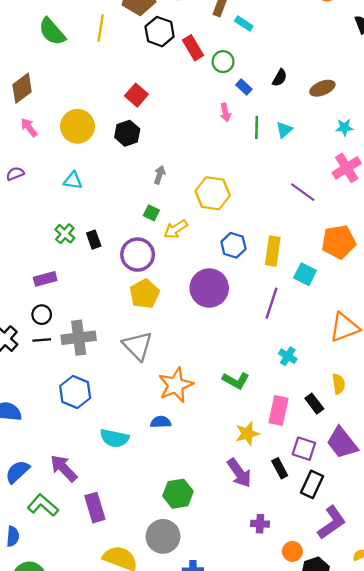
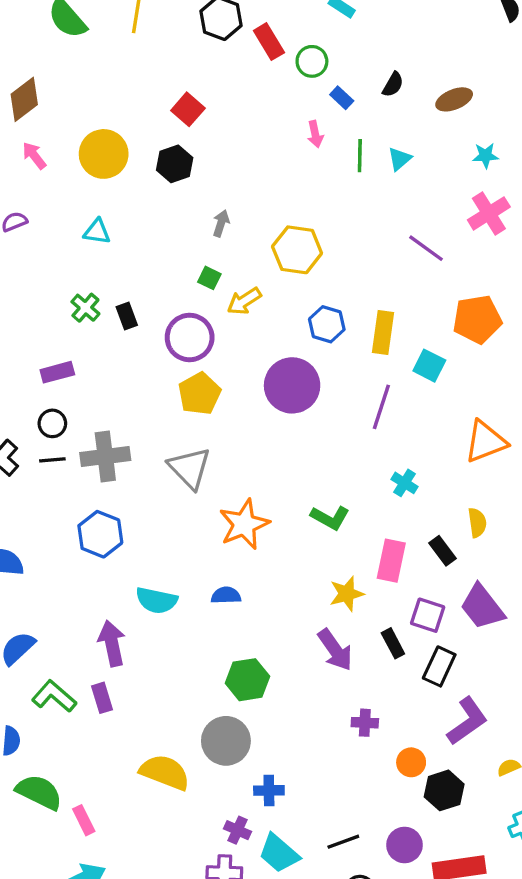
blue semicircle: (161, 422) -> (226, 595), moved
purple arrow: (64, 468) -> (112, 643), moved, turned 32
purple rectangle: (95, 508) -> (102, 698), moved, size x0.7

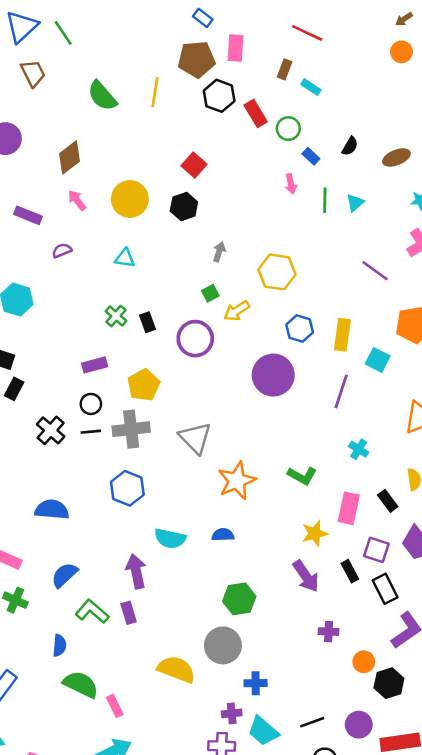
green square: (209, 278) -> (210, 293), turned 36
yellow pentagon: (200, 394) -> (144, 385), moved
black rectangle: (439, 666) -> (385, 589), turned -52
purple cross: (238, 830) -> (232, 713), turned -30

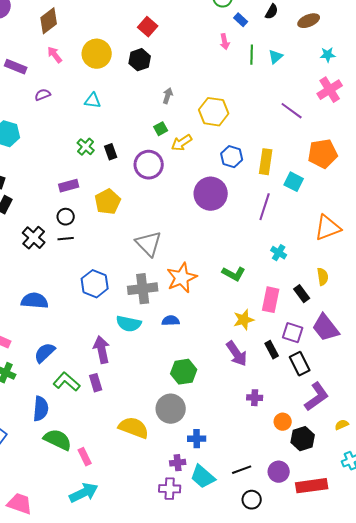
gray cross: (131, 429) -> (143, 289), moved
blue semicircle: (59, 645) -> (41, 409), size x1.4

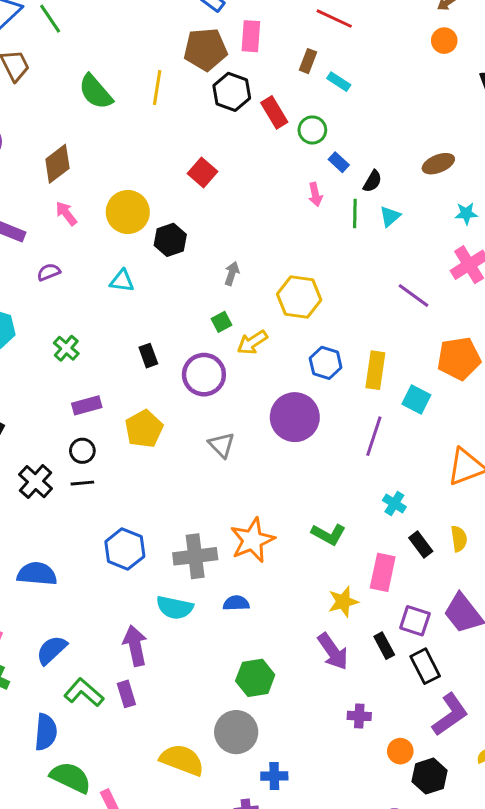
black semicircle: (272, 12) -> (372, 181), moved
black hexagon: (140, 60) -> (170, 240), moved
green cross: (86, 147) -> (66, 348), moved
gray triangle: (149, 244) -> (222, 445), moved, size x0.7
black rectangle: (302, 294) -> (421, 545), moved

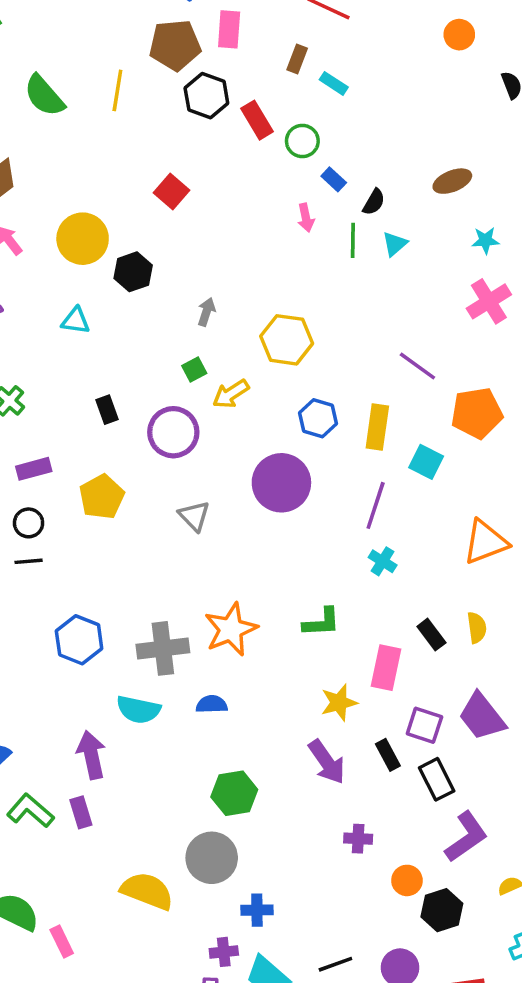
purple line: (413, 296) -> (417, 366), moved
cyan cross: (394, 504) -> (383, 561), moved
green L-shape: (328, 534) -> (322, 622), turned -32

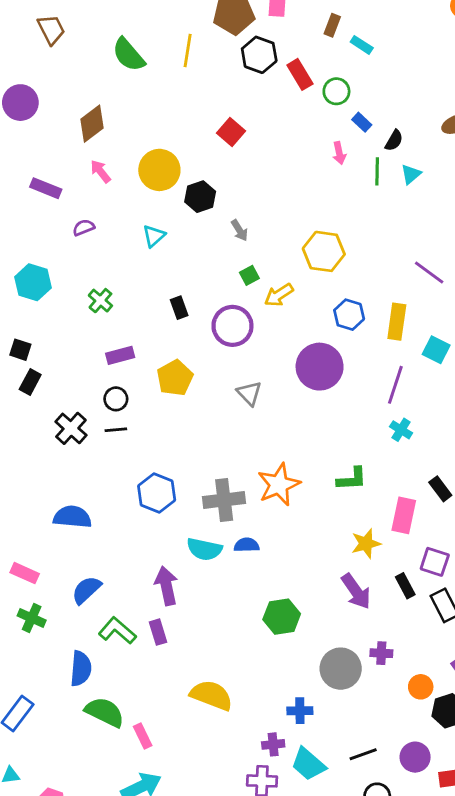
gray arrow: (206, 312) -> (239, 230), moved, turned 130
cyan triangle: (76, 321) -> (154, 236), turned -50
blue semicircle: (212, 704) -> (247, 545), moved
gray circle: (212, 858) -> (341, 669), moved

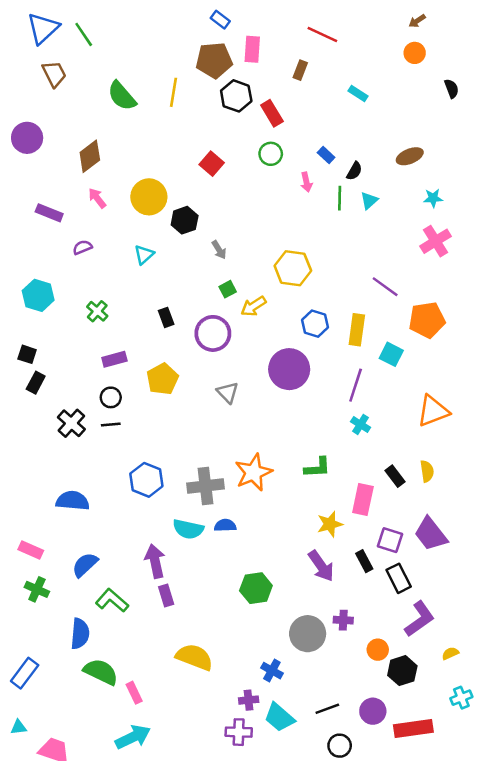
cyan rectangle: (362, 45) -> (358, 94), moved
green circle: (336, 91) -> (271, 154), moved
purple rectangle: (158, 632) -> (166, 596), moved
blue cross: (300, 711) -> (272, 671), turned 30

